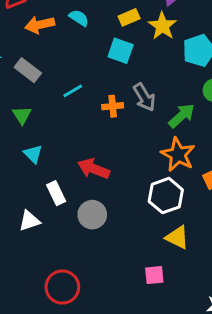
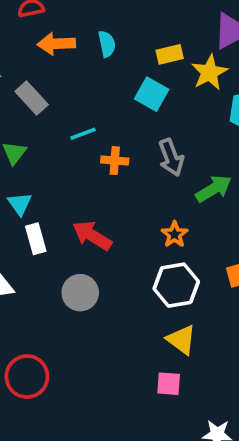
cyan semicircle: (79, 18) -> (107, 44), turned 36
orange cross: (113, 106) -> (115, 161), moved
orange star: (178, 154) -> (175, 234), moved, size x0.6
white rectangle: (56, 193) -> (36, 239), moved
pink square: (154, 275) -> (169, 384), moved

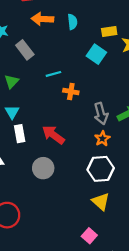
gray arrow: (171, 157) -> (101, 114), moved
pink square: (169, 384) -> (89, 236), moved, turned 32

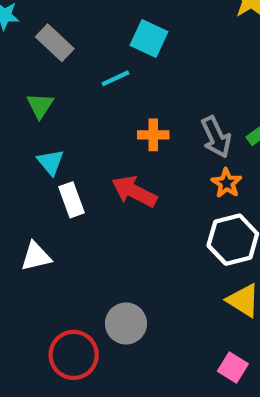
cyan square: (96, 54) -> (149, 38), moved
orange cross: (71, 92) -> (153, 135), moved
gray circle: (43, 168) -> (126, 323), moved

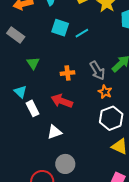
cyan line: (115, 78) -> (82, 33), moved
green triangle: (40, 106) -> (33, 63), moved
white triangle: (36, 256) -> (54, 132), moved

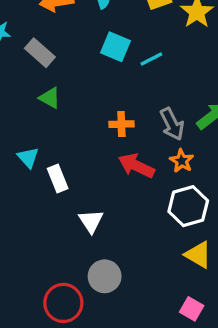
green triangle: (33, 63) -> (50, 98), moved, turned -32
cyan triangle: (20, 92) -> (28, 158), moved
red arrow: (62, 101) -> (136, 166), moved
white triangle: (54, 132) -> (91, 221), turned -49

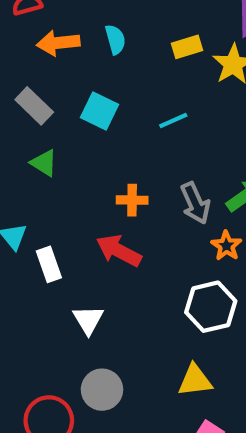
cyan square: (116, 47) -> (100, 111), moved
orange star: (182, 161) -> (226, 246), moved
red arrow: (136, 166) -> (119, 251), moved
yellow triangle: (198, 255) -> (195, 380), moved, turned -40

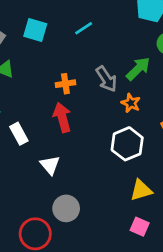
red arrow: (119, 251) -> (62, 117), turned 56
yellow triangle: (195, 380) -> (141, 190), moved

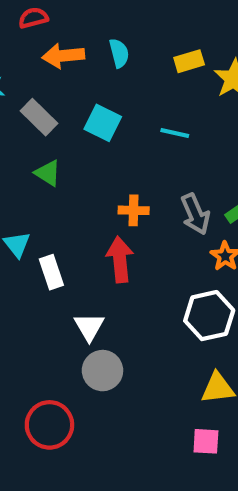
cyan line: (84, 28) -> (175, 133), turned 36
gray circle: (66, 208) -> (102, 371), moved
pink square: (140, 227) -> (206, 441), turned -30

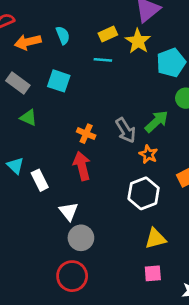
cyan line: (175, 133) -> (103, 60), moved
orange cross: (134, 210) -> (86, 134), turned 30
red circle: (49, 425) -> (72, 276), moved

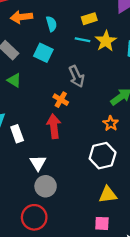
cyan semicircle: (63, 35) -> (51, 24), moved
yellow star: (138, 41) -> (106, 41), moved
gray arrow: (126, 130) -> (77, 76), moved

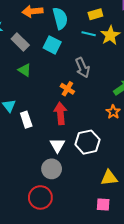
cyan semicircle: (51, 24) -> (60, 18), size x1.5
white hexagon: (103, 156) -> (87, 142), moved
white triangle: (38, 163) -> (57, 145), moved

